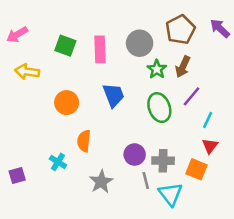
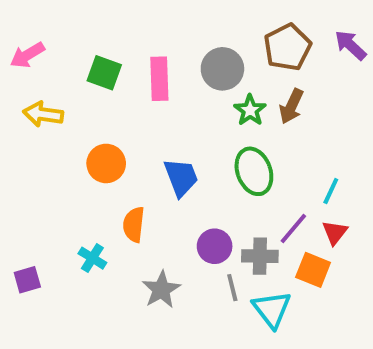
blue trapezoid: (114, 95) -> (181, 177), moved
purple line: (191, 96) -> (293, 229), moved

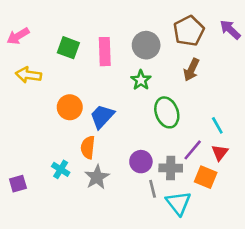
green star: (250, 110) -> (141, 80), moved
blue trapezoid: (181, 177) -> (102, 116), moved, turned -116
cyan line: (331, 191) -> (217, 125), turned -54
gray star: (161, 290) -> (97, 177), moved

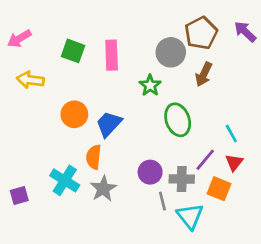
gray circle: (146, 45) -> (171, 52), moved
cyan cross: (61, 169) -> (65, 180), size x1.5

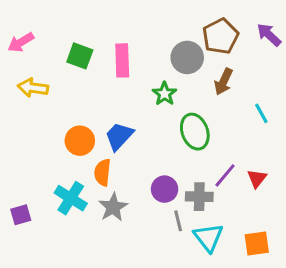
orange circle: (74, 114) -> (80, 141), moved
cyan line: (231, 134) -> (261, 113), moved
orange square: (219, 189) -> (257, 244), moved, turned -30

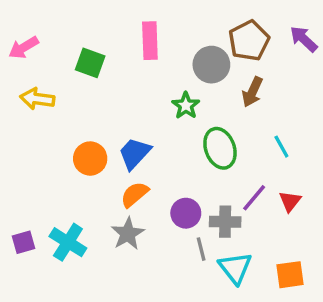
pink rectangle: (122, 60) -> (150, 41), moved
cyan line: (261, 113) -> (281, 147), moved
orange semicircle: (102, 172) -> (135, 194), moved, turned 44
cyan cross: (71, 198) -> (68, 242), moved

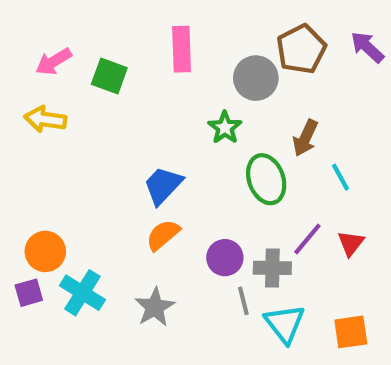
pink arrow: (24, 47) -> (54, 62), moved
brown arrow: (252, 92) -> (305, 138), moved
orange circle: (90, 159) -> (45, 251), moved
gray star: (128, 234) -> (155, 307), moved

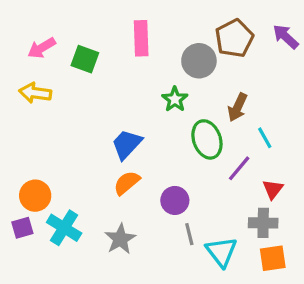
purple line: (307, 239) -> (239, 168), moved
gray cross: (272, 268) -> (263, 223), moved

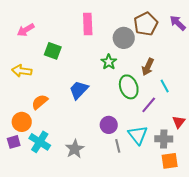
green square: (85, 59) -> (53, 51), moved
yellow arrow: (35, 93) -> (22, 71), moved
orange semicircle: (127, 183) -> (40, 102), moved
red triangle: (273, 189) -> (179, 122), moved
cyan triangle: (221, 252) -> (138, 135), moved

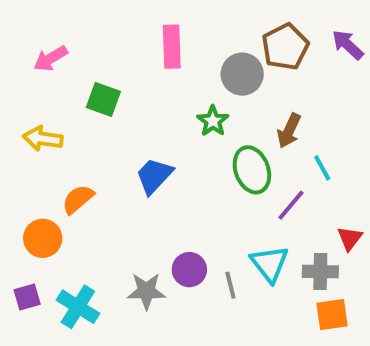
purple circle: (109, 125) -> (189, 270), moved
purple square: (14, 142) -> (27, 297), moved
cyan cross: (40, 142) -> (78, 307), moved
gray star: (75, 149) -> (146, 291), turned 30

